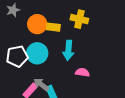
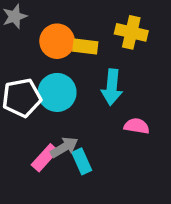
gray arrow: (41, 84) -> (64, 147), turned 112

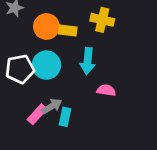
cyan rectangle: (82, 161) -> (65, 117), turned 36

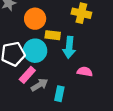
yellow rectangle: (68, 30) -> (53, 35), moved
pink rectangle: (37, 114) -> (27, 75), moved
cyan rectangle: (65, 117) -> (59, 94), moved

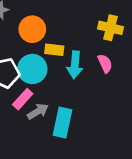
yellow cross: (81, 13) -> (110, 28), moved
pink semicircle: (85, 72) -> (105, 63), moved, turned 56
cyan rectangle: (59, 94) -> (62, 122), size x1.5

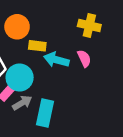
cyan arrow: (75, 65) -> (56, 60), turned 100
cyan circle: (32, 69) -> (20, 77), moved

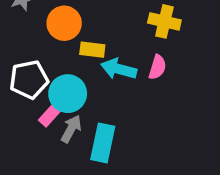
pink semicircle: (84, 58) -> (157, 67), turned 42
gray arrow: (22, 103) -> (71, 129), turned -30

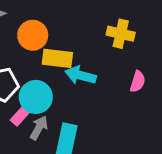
yellow rectangle: (92, 50) -> (57, 58), size x1.4
pink semicircle: (157, 67) -> (138, 82), moved

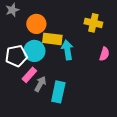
cyan arrow: (81, 75) -> (67, 50), turned 66
cyan circle: (36, 97) -> (34, 51), moved

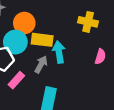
cyan circle: (34, 51) -> (15, 42), moved
gray arrow: (40, 84) -> (41, 64), moved

